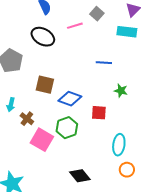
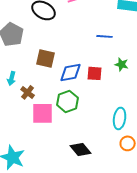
blue diamond: (70, 99) -> (71, 72), turned -30
red square: (99, 113) -> (95, 73), moved
pink square: (42, 140) -> (43, 113), turned -30

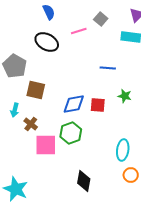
brown square: (46, 58) -> (36, 90), moved
black diamond: (81, 149) -> (84, 181), turned 50

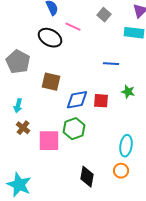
pink line: (79, 31) -> (73, 27), moved, turned 42
brown square: (36, 90) -> (51, 82), moved
brown cross: (31, 124) -> (23, 128), moved
orange circle: (131, 175) -> (121, 171), moved

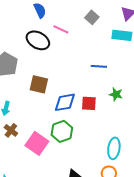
pink square: (49, 141) -> (37, 143), turned 35

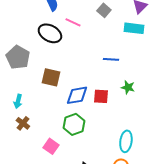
pink square: (37, 143) -> (51, 146), moved, size x0.7

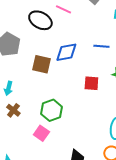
blue diamond: (77, 95) -> (66, 52), moved
green hexagon: (74, 124) -> (51, 110), moved

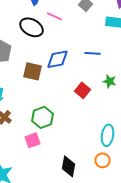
red square: (91, 83) -> (82, 90), turned 35
pink square: (41, 133) -> (32, 140), turned 35

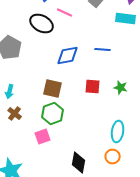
brown square: (32, 71) -> (53, 88), moved
green star: (110, 81) -> (121, 88), moved
red square: (82, 90) -> (93, 86), turned -35

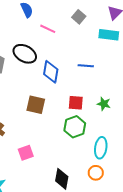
black ellipse: (42, 24) -> (25, 54), moved
blue diamond: (68, 56) -> (51, 72), turned -70
green hexagon: (53, 114) -> (75, 127), moved

